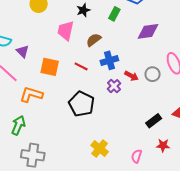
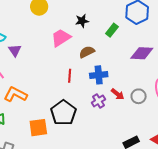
pink trapezoid: (66, 31) -> (61, 38), turned 35
red line: (81, 66) -> (70, 76), turned 56
orange square: (50, 67) -> (38, 128), moved, turned -30

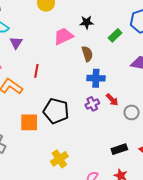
brown semicircle: (87, 52) -> (87, 54), turned 91
red line: (70, 76) -> (36, 71), moved
gray circle: (139, 96) -> (132, 112), moved
black pentagon: (63, 113) -> (56, 111), turned -30

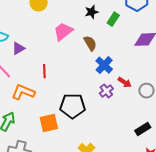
black star: (87, 22) -> (92, 12), moved
purple triangle: (16, 43) -> (18, 48), turned 40
blue cross: (96, 78) -> (104, 65), turned -36

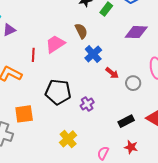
pink trapezoid: (63, 31) -> (55, 44), moved
purple cross: (106, 91) -> (87, 104), moved
orange square: (49, 123) -> (24, 114), moved

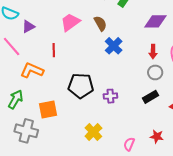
pink trapezoid: (55, 44) -> (70, 22), moved
red arrow: (112, 73) -> (153, 52), moved, turned 56
purple cross: (87, 104) -> (110, 96), turned 32
black rectangle: (126, 121) -> (151, 97), moved

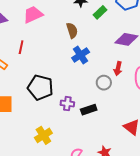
pink trapezoid: (70, 22) -> (33, 15), moved
gray circle: (155, 72) -> (104, 83), moved
black rectangle: (151, 97) -> (89, 110), moved

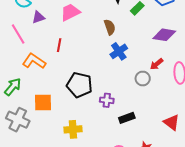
red arrow: (118, 69) -> (157, 64), turned 40
black rectangle: (89, 110) -> (127, 118), moved
yellow cross: (43, 135) -> (73, 129), moved, turned 30

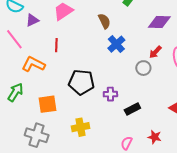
gray cross: (18, 120) -> (37, 135), moved

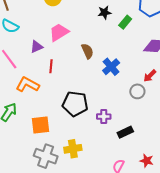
purple triangle: (32, 20) -> (37, 47), moved
brown semicircle: (104, 21) -> (87, 51), moved
gray cross: (37, 135) -> (46, 156), moved

